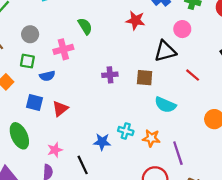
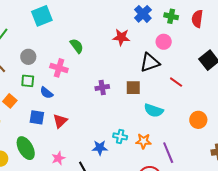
pink cross: (63, 49) -> (59, 68), turned 36
blue semicircle: (47, 76) -> (46, 93), turned 56

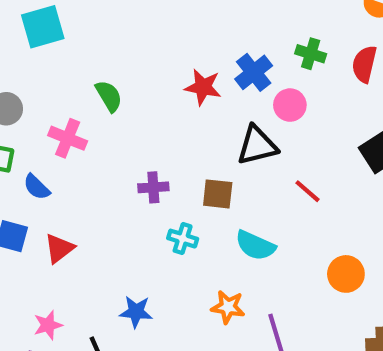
blue cross: (143, 14) -> (254, 72), moved
cyan cross: (120, 136) -> (183, 239), moved

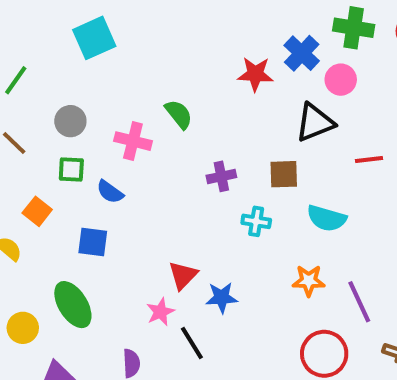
green cross: (311, 54) -> (354, 28), size x1.4
green semicircle: (109, 96) -> (179, 114), moved
red line: (307, 191) -> (369, 159), turned -40
red triangle: (59, 248) -> (183, 275), moved
pink star: (48, 325) -> (160, 312), moved

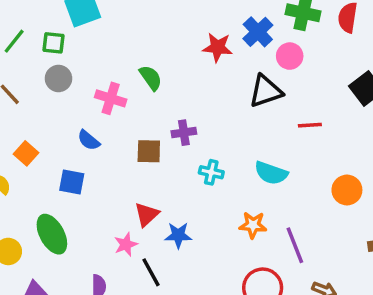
green square: (71, 169) -> (53, 43), moved
brown square: (284, 174) -> (149, 151), moved

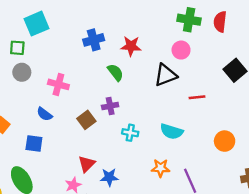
blue cross: (258, 32) -> (94, 40), moved, turned 30
green semicircle: (151, 78) -> (115, 72), moved
brown square: (149, 151) -> (86, 120), turned -36

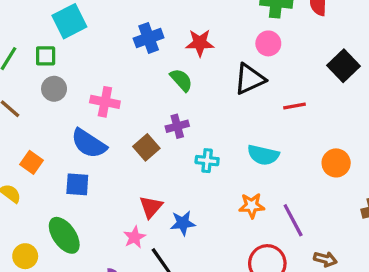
blue semicircle: (44, 114) -> (89, 144), size x1.6

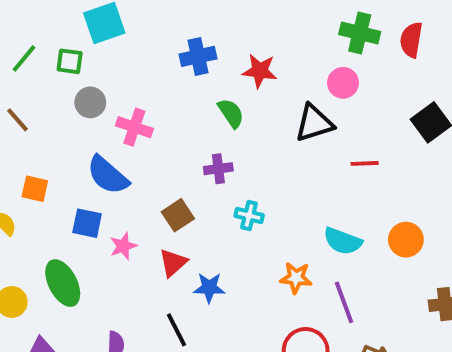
gray circle: (54, 89) -> (90, 102), moved
brown square: (146, 147) -> (178, 215), moved
cyan semicircle: (263, 155) -> (343, 241), moved
orange square: (31, 162) -> (35, 189), turned -30
pink star: (135, 237) -> (123, 246), moved

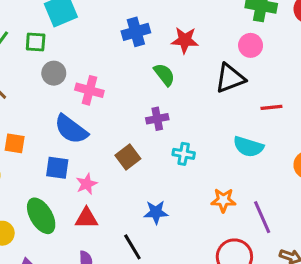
cyan semicircle: (343, 241) -> (248, 147), moved
red triangle: (173, 263) -> (86, 218), moved, turned 45

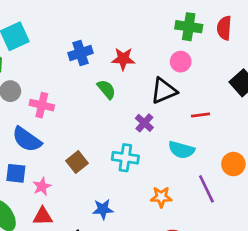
purple cross: (157, 119) -> (144, 123), moved, turned -36
cyan cross: (184, 154) -> (125, 158), size x1.4
purple line: (262, 217) -> (206, 189), moved

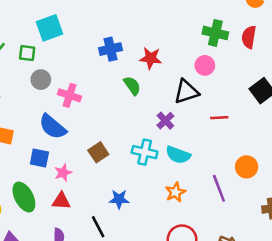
cyan semicircle: (181, 150) -> (178, 155), moved
orange star: (161, 197) -> (175, 192), turned -30

